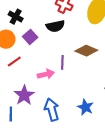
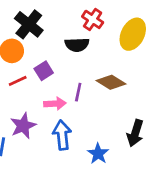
black cross: (16, 17) -> (29, 24), size x1.5
purple square: (30, 37) -> (44, 71), moved
blue arrow: (52, 110) -> (62, 135), moved

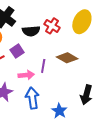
red cross: (93, 19) -> (52, 26), moved
black semicircle: (77, 45) -> (31, 31), moved

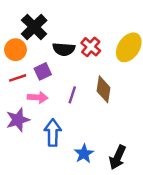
brown diamond: (67, 58) -> (104, 89), turned 60
pink arrow: (26, 75) -> (38, 97), moved
black arrow: (86, 95) -> (118, 157), moved

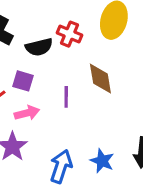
purple square: (43, 71) -> (23, 81), turned -30
blue arrow: (53, 133) -> (61, 166), moved, turned 36

